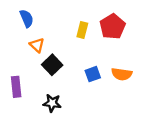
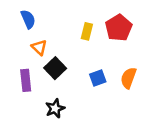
orange semicircle: (122, 74) -> (128, 78), turned 102
purple rectangle: (16, 87) -> (26, 80), moved
black star: (52, 103) -> (55, 108), turned -30

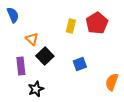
blue semicircle: (28, 19) -> (13, 15), moved
orange semicircle: (128, 78) -> (112, 82), moved
black star: (55, 108) -> (36, 89), moved

